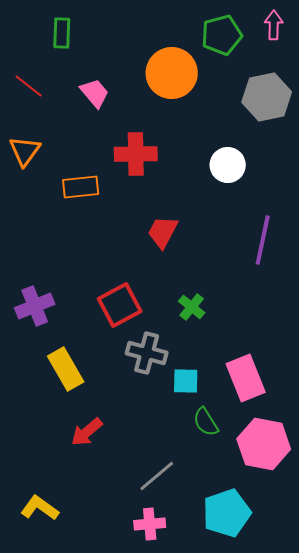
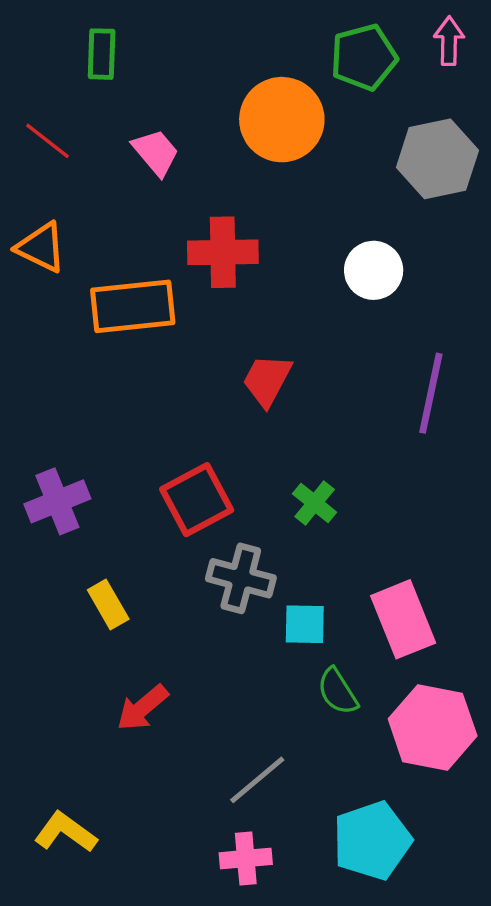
orange triangle: (25, 151) -> (41, 247), turned -40
orange rectangle: (81, 187) -> (133, 306), size x1.4
yellow rectangle: (66, 369) -> (108, 605), size x0.7

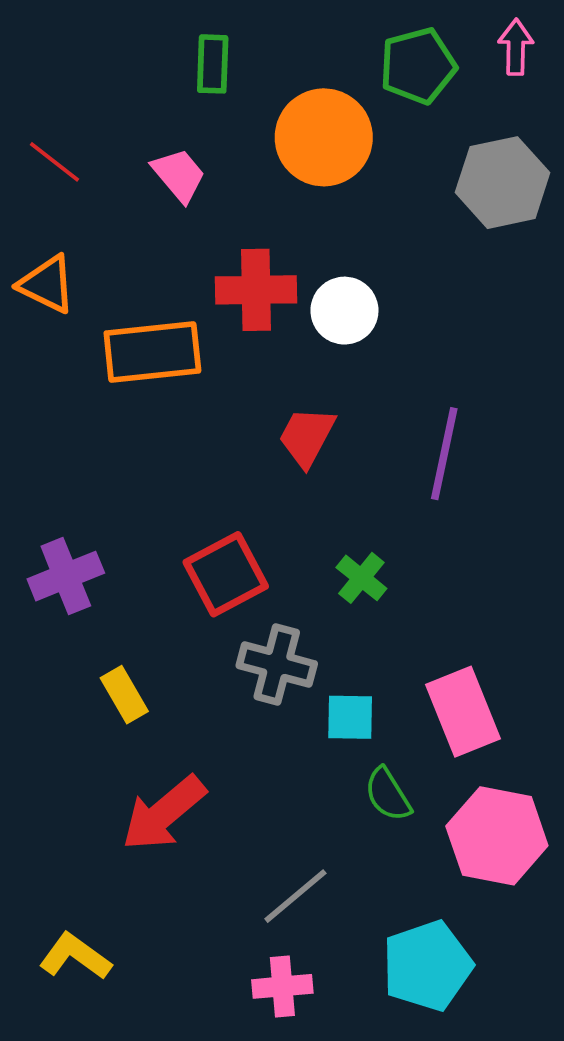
green rectangle: (102, 54) -> (213, 64), moved
white circle: (374, 270) -> (344, 311), moved
purple line: (431, 393) -> (444, 454), moved
red arrow: (143, 708) -> (164, 813), size x1.4

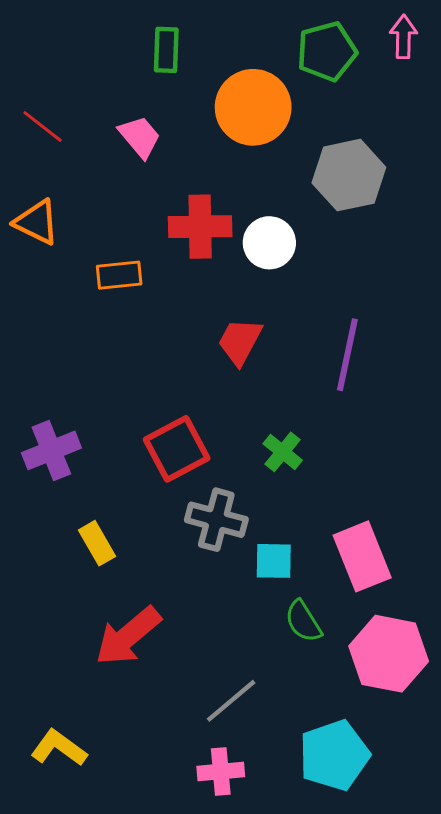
gray hexagon: (503, 183) -> (349, 175), moved
orange rectangle: (152, 352) -> (119, 275), size x0.6

